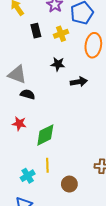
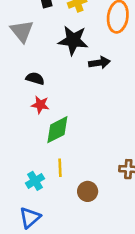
black star: (58, 64) -> (73, 40), size x1.6
gray triangle: (17, 74) -> (22, 31), moved, turned 30
red star: (19, 124) -> (40, 105), moved

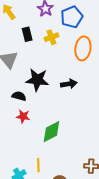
black star: (73, 40) -> (37, 80), moved
green diamond: (57, 130) -> (51, 132), moved

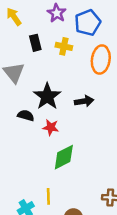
yellow cross: (51, 37) -> (64, 46), turned 32
black star: (37, 80) -> (47, 96), turned 30
red star: (23, 116) -> (51, 127), moved

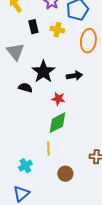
red star: (51, 127) -> (58, 99), moved
yellow line: (48, 196) -> (48, 149), moved

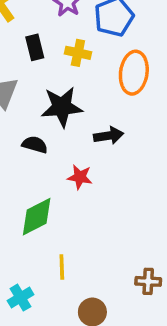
black star: (43, 72) -> (62, 107), moved, turned 30
black semicircle: (25, 88) -> (35, 145), moved
green diamond: (57, 123) -> (37, 217), moved

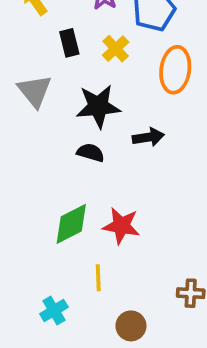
yellow cross: (78, 53) -> (116, 49), turned 35
black semicircle: (35, 145) -> (91, 153), moved
red star: (80, 177) -> (121, 226), moved, size x1.4

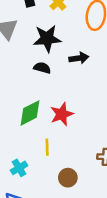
red star: (121, 226) -> (62, 114), turned -30

